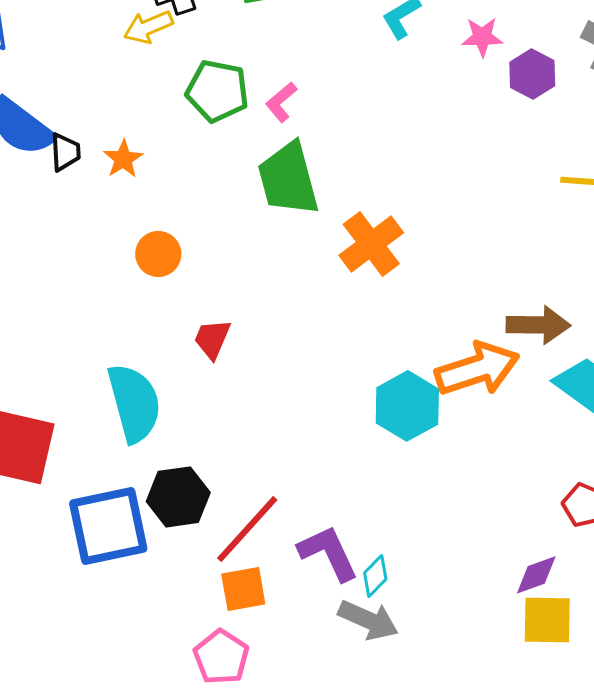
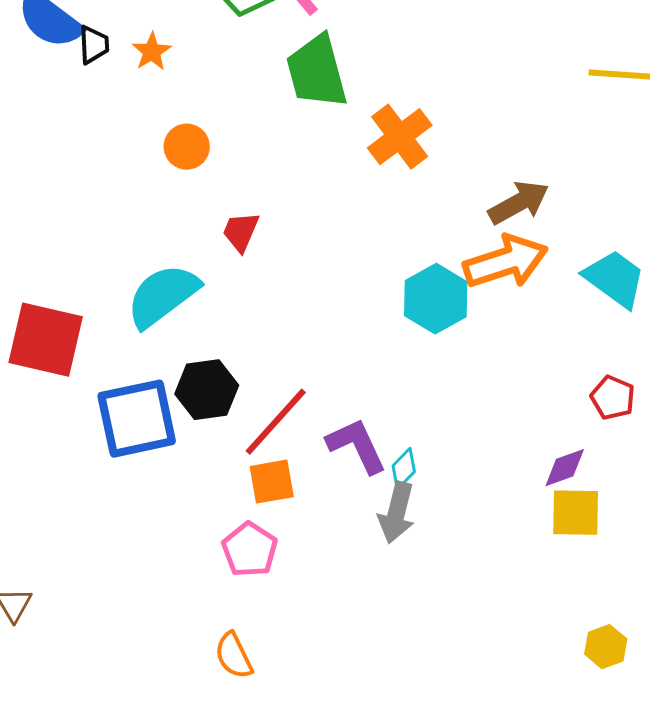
brown arrow: (538, 325) -> (519, 203), moved, turned -30
cyan semicircle: (134, 403) -> (163, 296), turned -112
gray arrow: (368, 620) -> (397, 513), turned 80

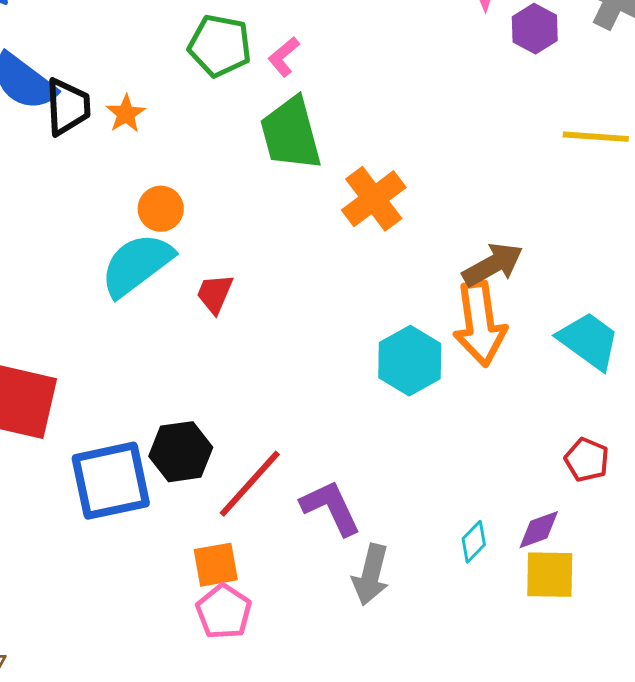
black trapezoid: (94, 45) -> (68, 107), size x1.5
orange arrow: (506, 262) -> (480, 324), turned 100
cyan semicircle: (163, 296) -> (137, 265), moved
cyan diamond: (404, 469) -> (474, 542), moved
orange square: (272, 482) -> (216, 565), moved

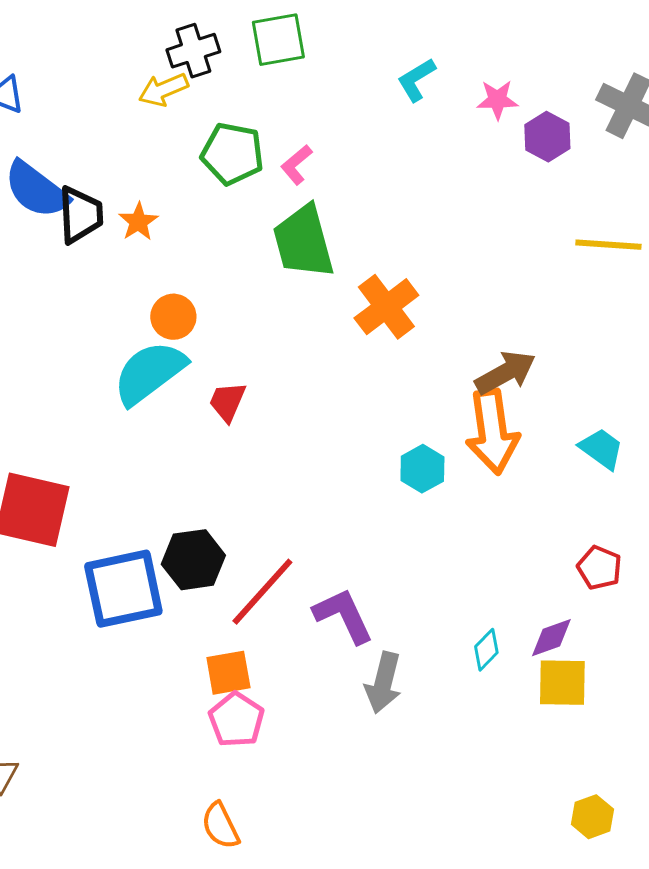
cyan trapezoid: (589, 341) -> (601, 449), size x0.7
cyan hexagon: (410, 361) -> (422, 469), size x0.7

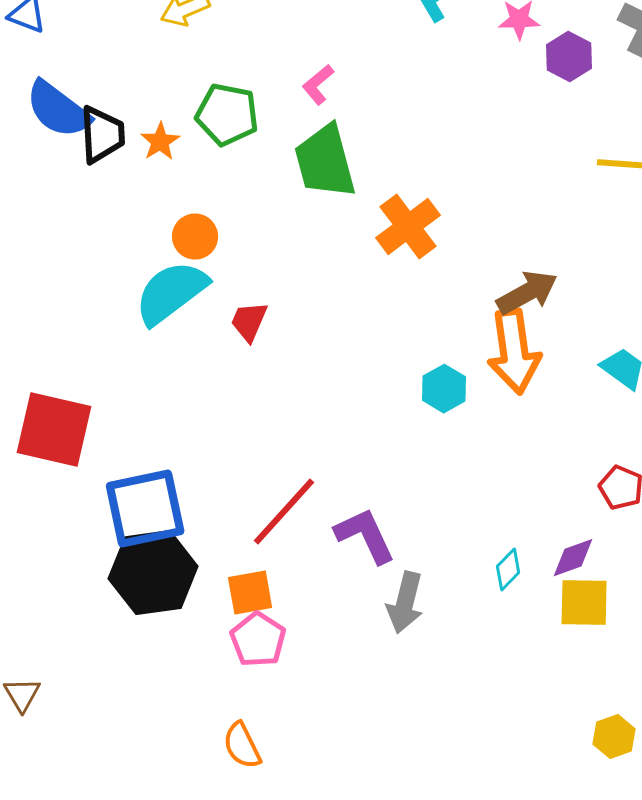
green pentagon: (232, 154) -> (227, 115), moved
black hexagon: (193, 560) -> (153, 573), moved, size x1.4

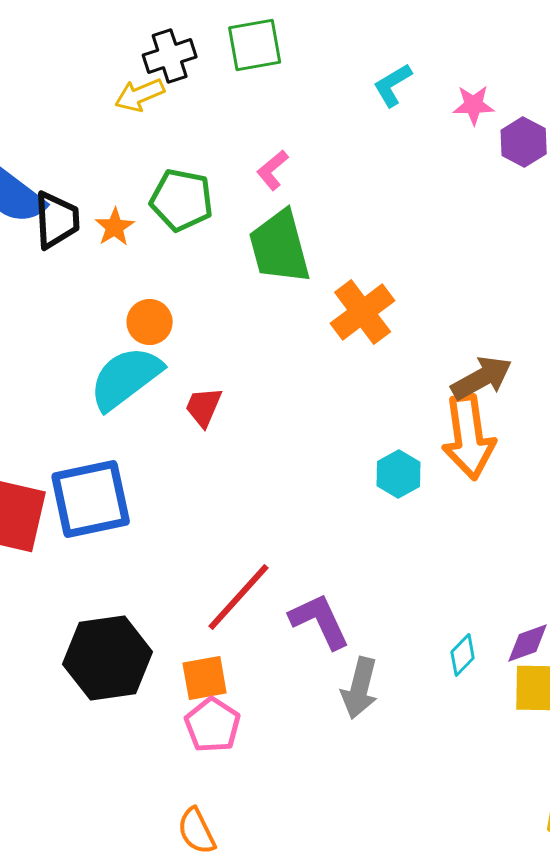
blue square: (145, 509) -> (91, 499), moved

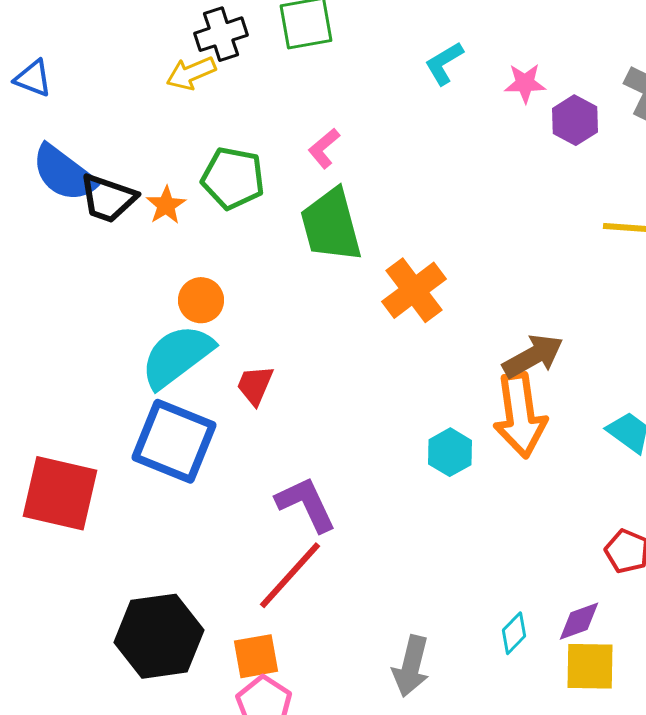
black trapezoid: (57, 220) -> (108, 198), turned 112
blue square: (91, 499) -> (174, 441), moved, turned 34
purple L-shape: (320, 621) -> (306, 504), moved

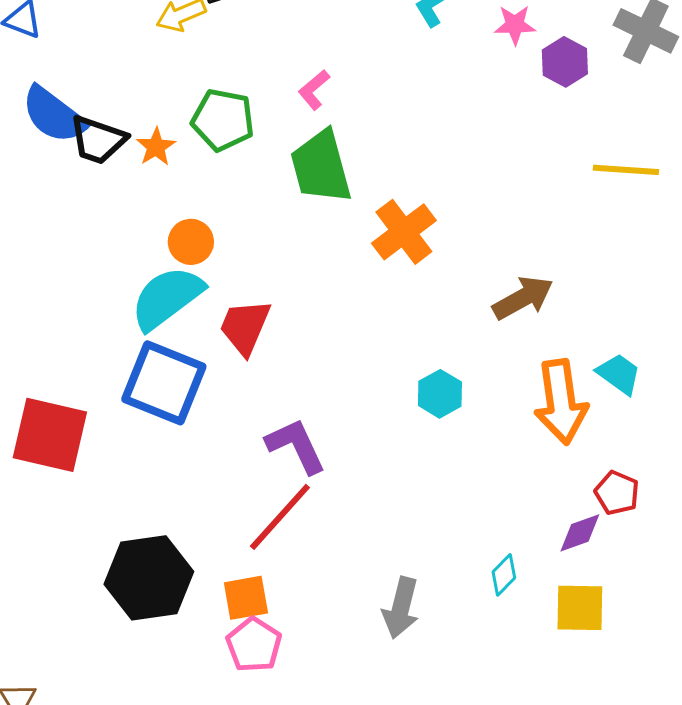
red trapezoid: (255, 385) -> (245, 327), size x1.4
orange arrow: (520, 415) -> (561, 402), moved
purple diamond: (579, 621) -> (580, 533), moved

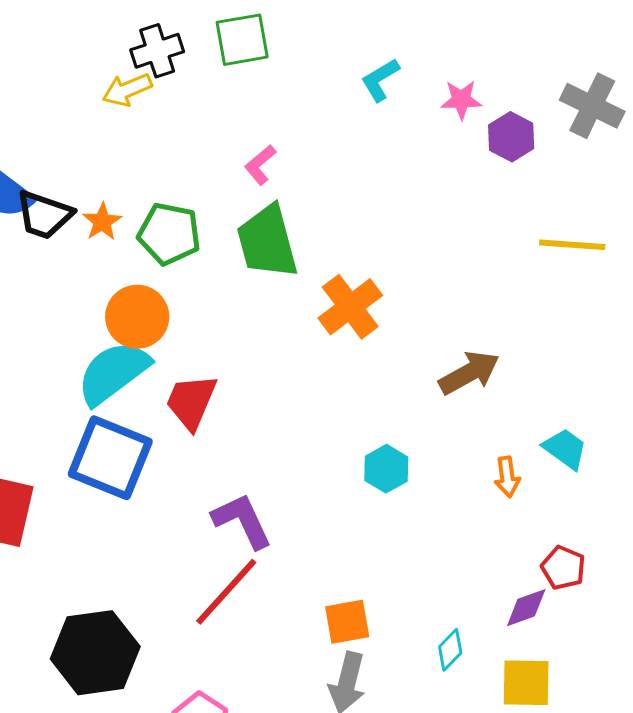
green pentagon: (223, 120) -> (169, 234), moved
orange circle: (191, 242) -> (137, 317), size x1.4
orange arrow: (561, 402) -> (507, 477), size x0.5
orange square: (246, 598) -> (347, 622), moved

